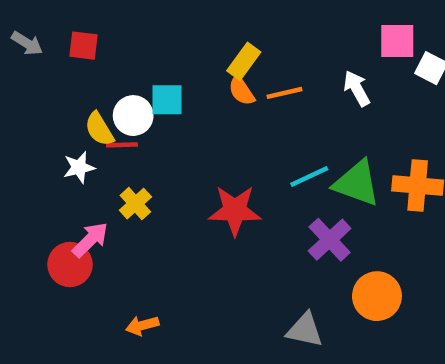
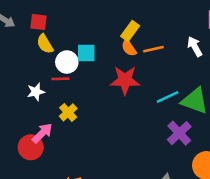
yellow semicircle: (99, 129) -> (45, 44), moved
red star: (235, 210) -> (125, 80), moved

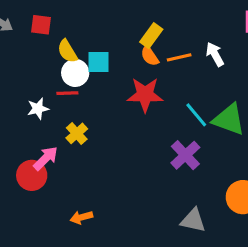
yellow semicircle: (45, 44) -> (67, 51), moved
white arrow: (195, 47) -> (215, 54), moved
cyan line: (168, 97) -> (196, 115), turned 75
purple cross: (179, 133) -> (185, 155), moved

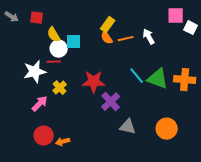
red star: (145, 95) -> (94, 82), moved
white star: (38, 109) -> (35, 72), size x1.6
purple cross: (185, 155) -> (111, 102), moved
red circle: (32, 175) -> (44, 136), moved
gray triangle: (193, 220) -> (128, 127), moved

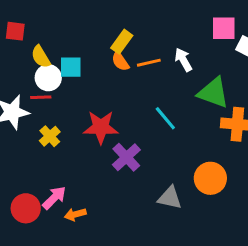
green triangle: (158, 79) -> (213, 93), moved
pink arrow: (40, 104) -> (54, 198), moved
gray triangle: (128, 127) -> (170, 198), moved
orange circle: (167, 129) -> (210, 178), moved
orange arrow: (63, 142) -> (75, 214), moved

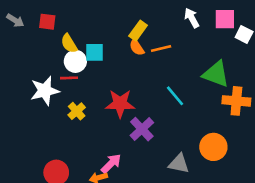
white arrow: (183, 60) -> (192, 18), moved
pink arrow: (54, 198) -> (111, 164), moved

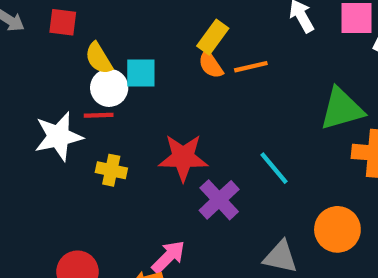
green triangle: (216, 74) -> (342, 109), turned -36
cyan line: (175, 96) -> (274, 168), moved
yellow cross: (77, 111) -> (111, 170), turned -36

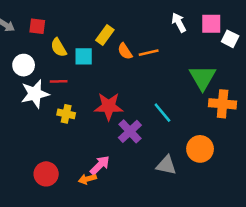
yellow rectangle: (213, 37) -> (105, 35), moved
white circle: (109, 88) -> (24, 65), moved
green triangle: (342, 109) -> (203, 78), turned -44

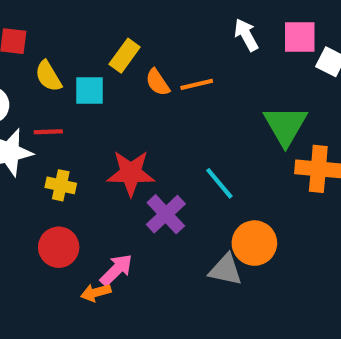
orange circle: (200, 149) -> (254, 243), moved
red circle: (46, 174) -> (59, 247), moved

